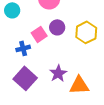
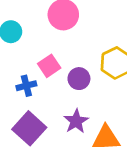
purple circle: (57, 27) -> (79, 79), moved

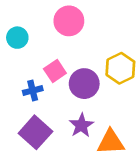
purple circle: (79, 79) -> (84, 84), size x1.4

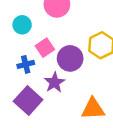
cyan circle: (17, 38) -> (22, 25), moved
purple star: (81, 125) -> (54, 82), moved

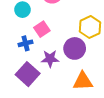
purple circle: (70, 58) -> (75, 48), moved
purple star: (54, 82) -> (50, 59), turned 30

